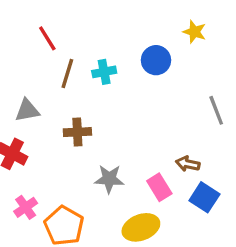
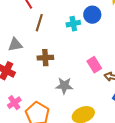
cyan cross: (104, 72) -> (73, 24), moved
pink rectangle: (159, 187) -> (94, 65), moved

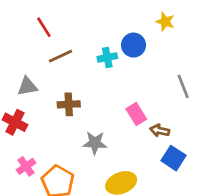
brown line: (39, 23) -> (60, 56), turned 48

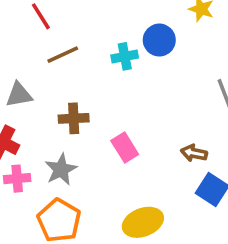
pink rectangle: (136, 114) -> (125, 148), moved
gray star: (95, 143) -> (61, 169), moved, turned -30
pink cross: (26, 166) -> (17, 179), moved, turned 30

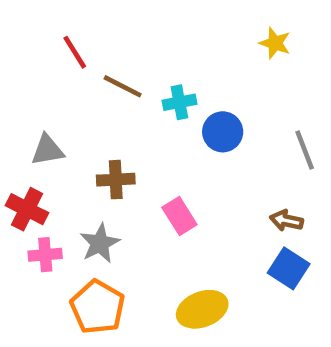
blue circle: (159, 40) -> (223, 132), moved
brown line: (63, 55) -> (123, 86), moved, turned 52
brown arrow: (194, 153) -> (286, 221), moved

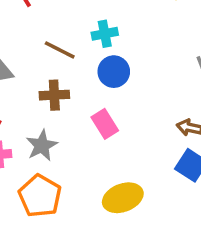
brown line: (123, 86) -> (60, 50), moved
blue circle: (223, 132) -> (114, 72), moved

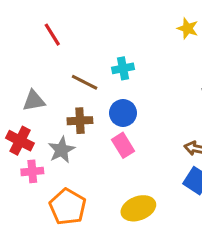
blue circle: (114, 72) -> (123, 113), moved
gray star: (42, 145) -> (62, 150), moved

